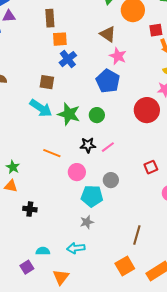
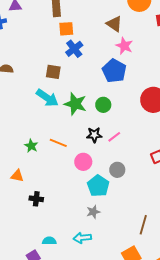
green star: (13, 167) -> (31, 146), moved
cyan pentagon: (92, 196) -> (98, 186), turned 30

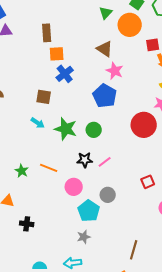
cyan arrow: (47, 98) -> (38, 123), size x0.6

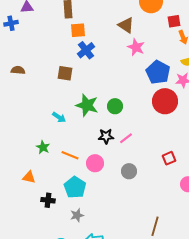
blue pentagon: (105, 96) -> (158, 72), moved
cyan arrow: (38, 123) -> (59, 117), moved
orange line: (49, 168) -> (70, 155), moved
cyan pentagon: (89, 211) -> (75, 187), moved
gray star: (84, 237) -> (77, 215), moved

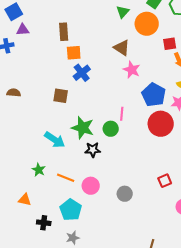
cyan arrow: (59, 117) -> (55, 140), size x1.5
black star: (106, 136) -> (93, 150), moved
pink line: (126, 138) -> (122, 114), moved, turned -48

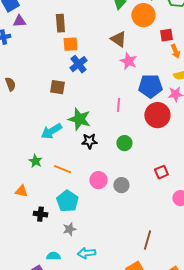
brown semicircle: (14, 93) -> (10, 84), turned 64
blue pentagon: (154, 95) -> (150, 86), turned -30
green circle: (111, 129) -> (124, 143), moved
cyan arrow: (55, 140) -> (51, 131), turned 115
pink circle: (91, 186) -> (98, 180), moved

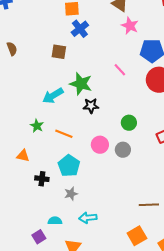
pink line: (118, 105) -> (120, 70), turned -48
green circle: (124, 143) -> (129, 123), moved
brown line: (147, 240) -> (149, 205), turned 72

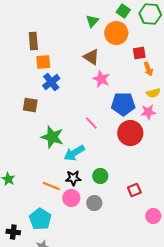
cyan arrow: (53, 96) -> (74, 153), moved
black star: (91, 106) -> (73, 178), moved
orange line: (64, 134) -> (51, 186), moved

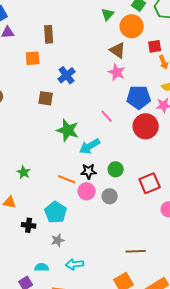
brown triangle: (91, 57) -> (118, 50), moved
orange square: (43, 62) -> (33, 58), moved
red square: (134, 190) -> (150, 183), size x1.5

